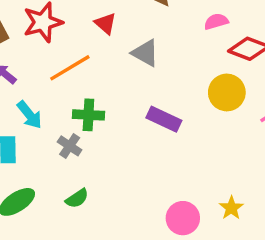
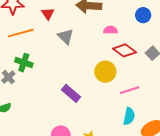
purple rectangle: (164, 119) -> (71, 93), moved

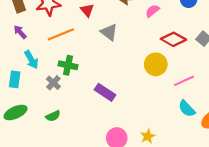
pink semicircle: (110, 30) -> (152, 11), moved, turned -32
purple rectangle: (71, 93) -> (105, 92), moved
cyan semicircle: (129, 116) -> (187, 109), turned 132

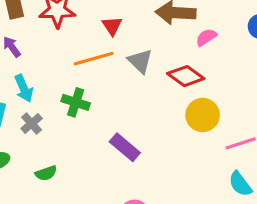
orange line: (61, 34) -> (93, 59), moved
red diamond: (173, 39) -> (186, 76), moved
gray cross: (53, 83) -> (32, 123), moved

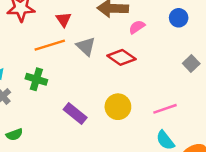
yellow circle: (203, 115) -> (118, 107), moved

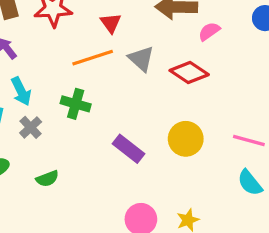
pink line: (165, 109) -> (249, 140), turned 35

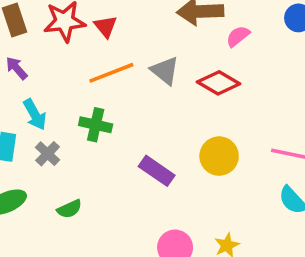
red triangle: (111, 23) -> (106, 26), moved

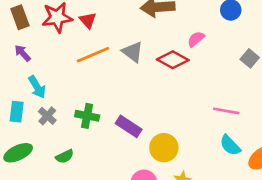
pink semicircle: (238, 36) -> (196, 39), moved
green cross: (96, 125) -> (87, 116), moved
yellow circle: (219, 156) -> (164, 148), moved

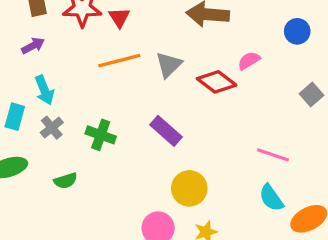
gray triangle: (133, 52) -> (169, 65), turned 30
purple arrow: (23, 53) -> (33, 46), turned 96
purple rectangle: (129, 126) -> (166, 131), moved

